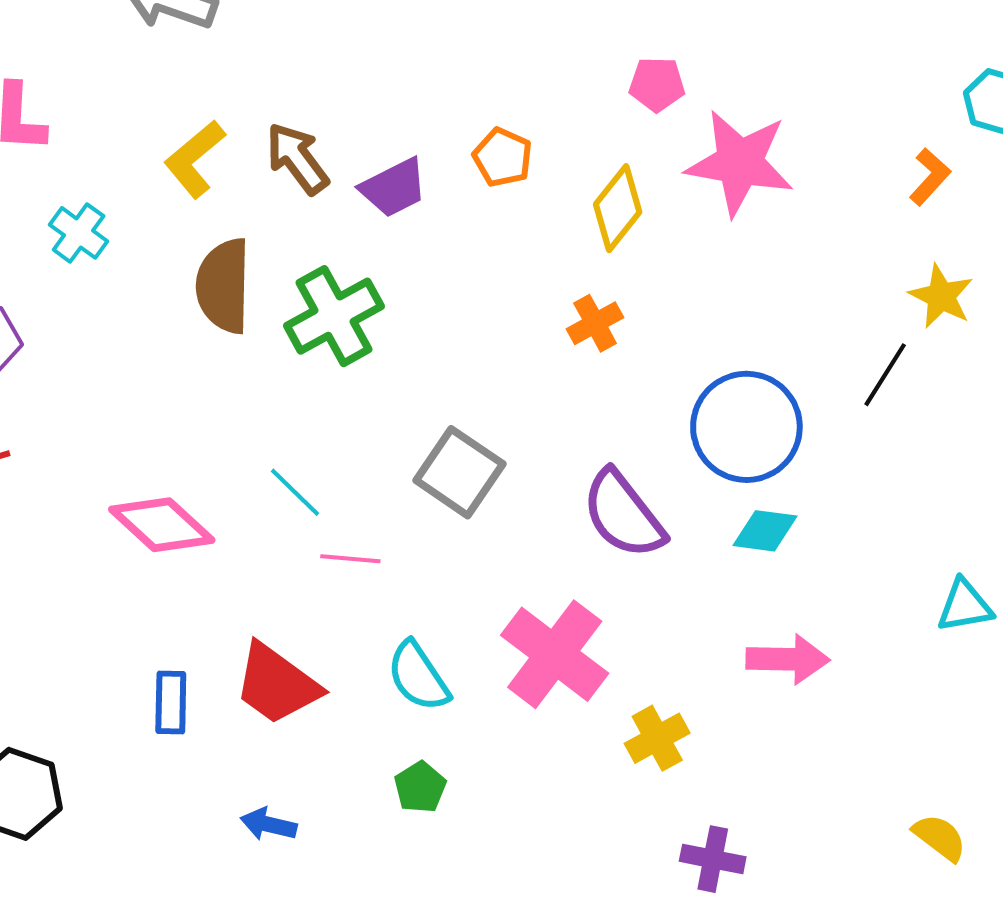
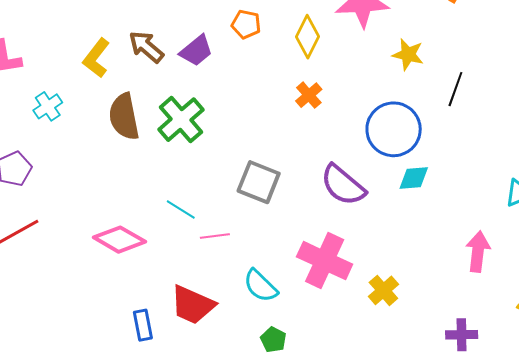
cyan cross: (79, 233) -> (48, 106), turned 32
yellow star: (941, 296) -> (408, 55), moved
pink arrow: (788, 659) -> (478, 252), moved, turned -72
purple cross: (713, 859) -> (462, 335), moved

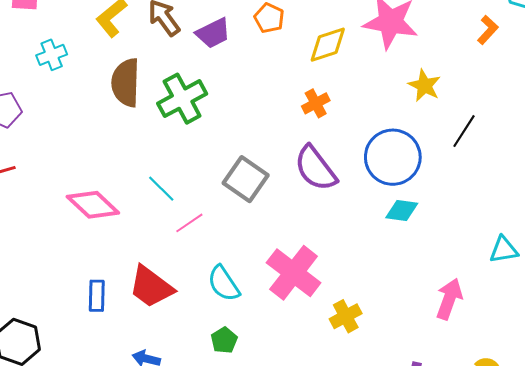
yellow diamond: (307, 37) -> (328, 45), turned 33
purple semicircle: (343, 185) -> (316, 168), moved
pink line: (215, 236) -> (189, 223), turned -40

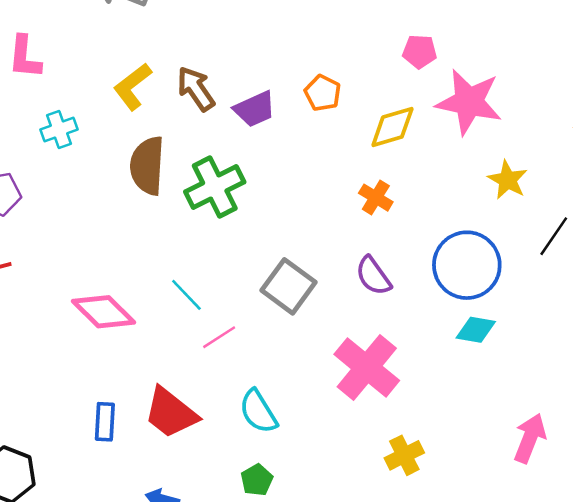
orange cross: (316, 103) -> (376, 198), turned -32
purple semicircle: (316, 168) -> (373, 276), size x0.7
pink cross: (294, 273) -> (367, 367), moved

